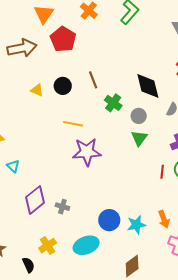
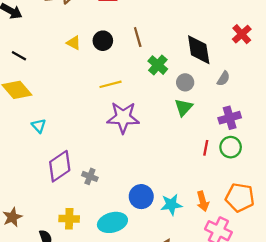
yellow line: (73, 124) -> (111, 84), turned -30
yellow cross: (48, 246) -> (69, 219), turned 30

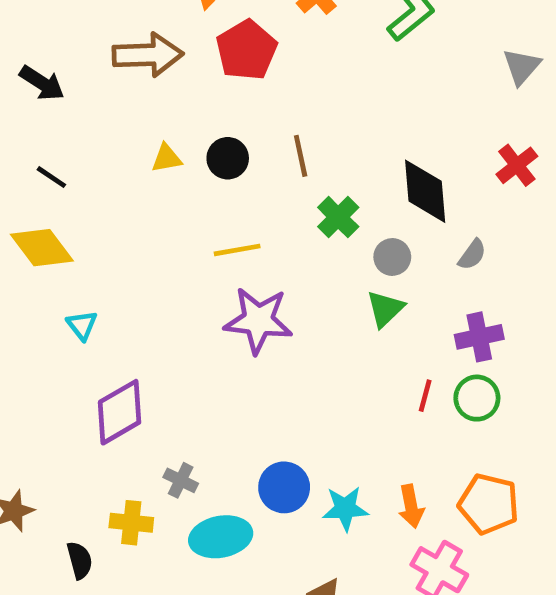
yellow triangle: (74, 43) -> (167, 158), turned -42
gray cross: (90, 176) -> (181, 480), moved

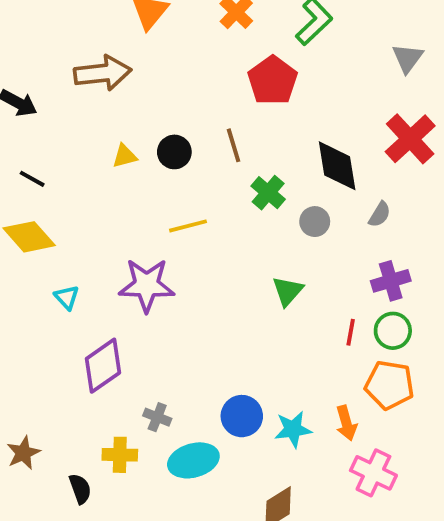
red pentagon: (246, 50) -> (273, 81), moved
red cross: (517, 165) -> (410, 139), size x1.5
green triangle: (385, 309) -> (288, 291), moved
purple star: (258, 320) -> (147, 285), moved
orange pentagon: (489, 504) -> (389, 385), moved

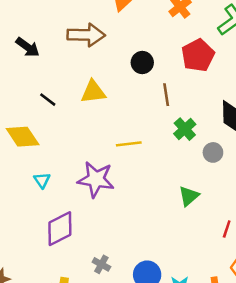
black circle: (174, 152) -> (142, 63), moved
yellow triangle: (125, 156) -> (93, 92), size x1.5
black line: (32, 179) -> (48, 100), moved
gray cross: (157, 417) -> (101, 264), moved

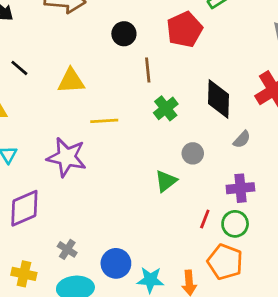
yellow triangle: (93, 92) -> (71, 81), moved
gray circle: (213, 152) -> (193, 153), moved

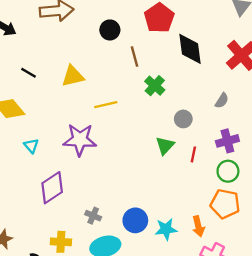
black diamond: (219, 99) -> (190, 49), moved
red line: (205, 219) -> (193, 154), moved

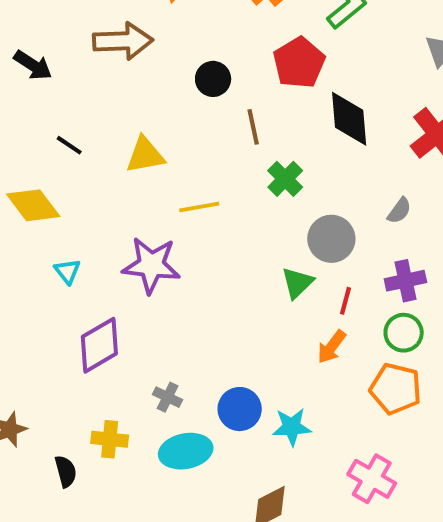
gray circle: (183, 119) -> (331, 239), size x1.5
orange arrow: (198, 226) -> (332, 347), moved, turned 48

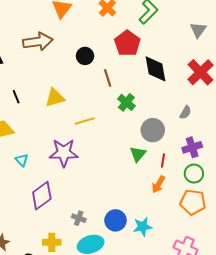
black line: (69, 145) -> (16, 97), turned 40

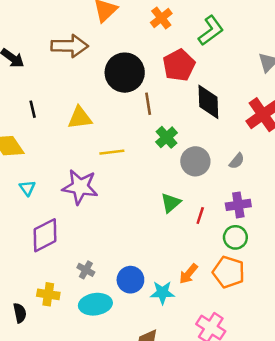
black circle: (85, 56) -> (125, 73), size x1.8
gray circle: (153, 130) -> (195, 161), moved
orange arrow: (158, 184) -> (188, 274), moved

